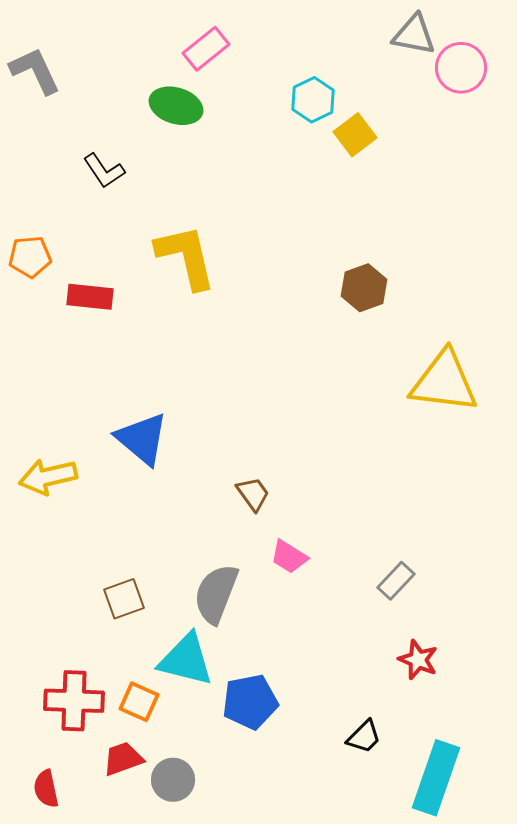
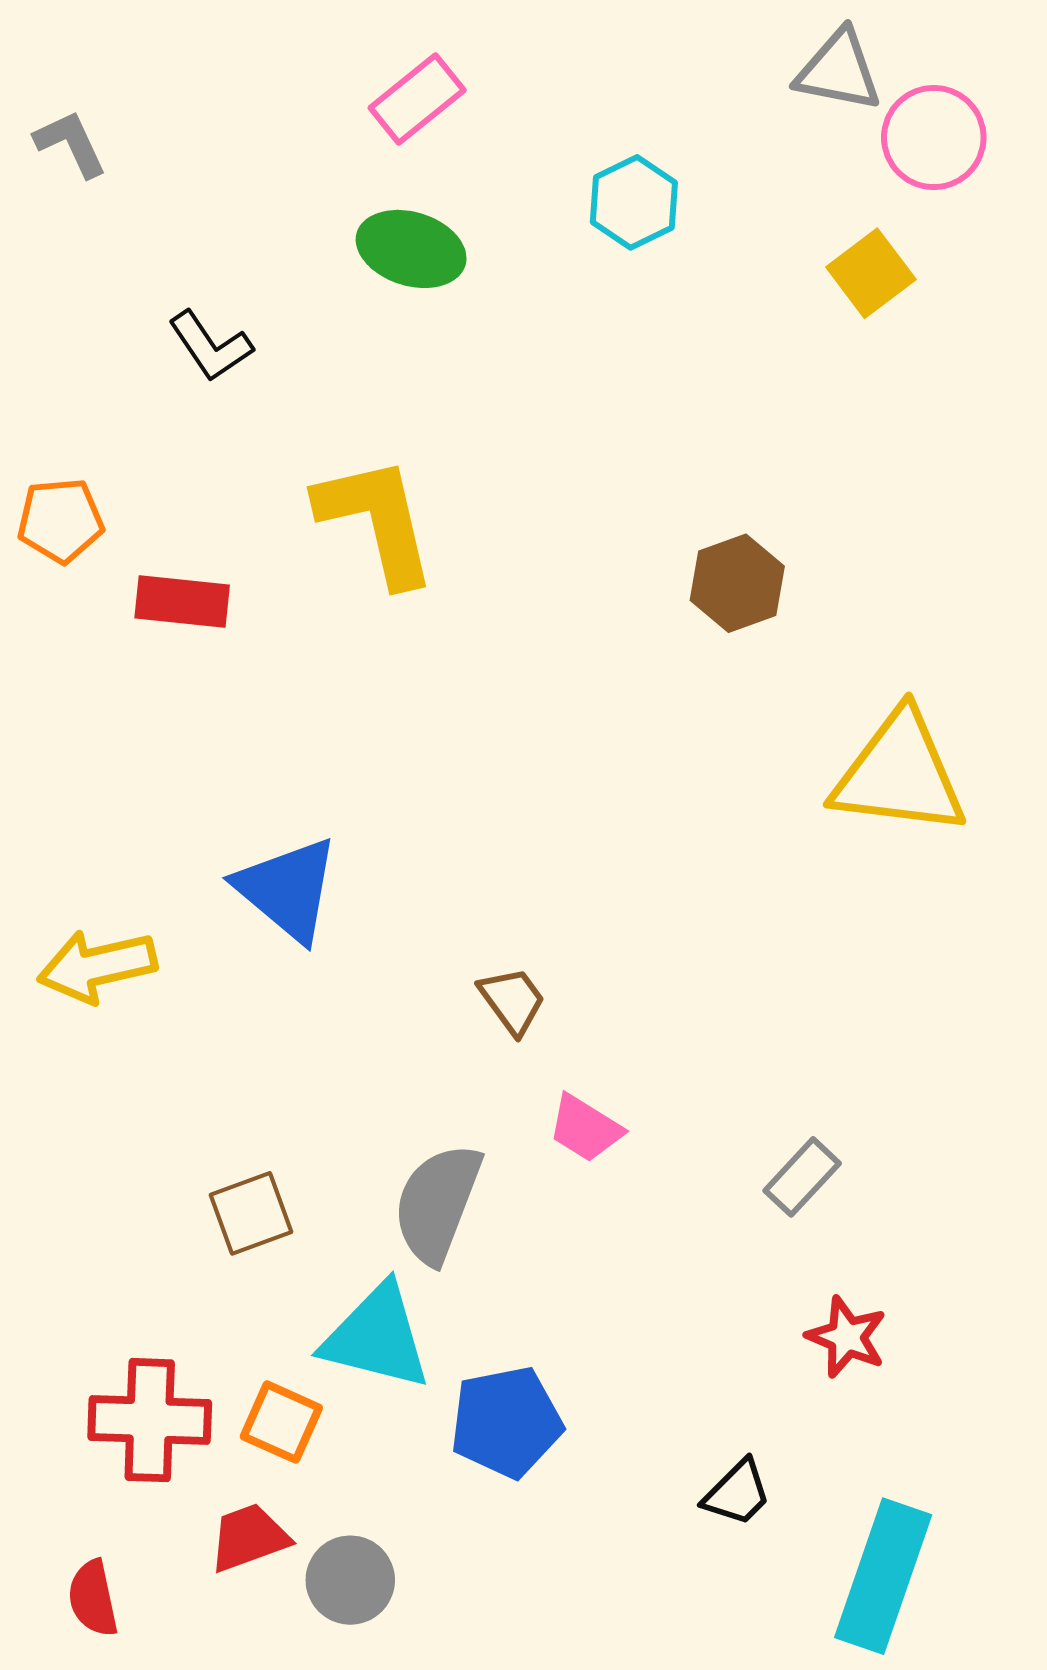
gray L-shape: (35, 71) -> (71, 144), size x0.7
green ellipse: (176, 106) -> (411, 249), moved
yellow square: (355, 135) -> (871, 273), moved

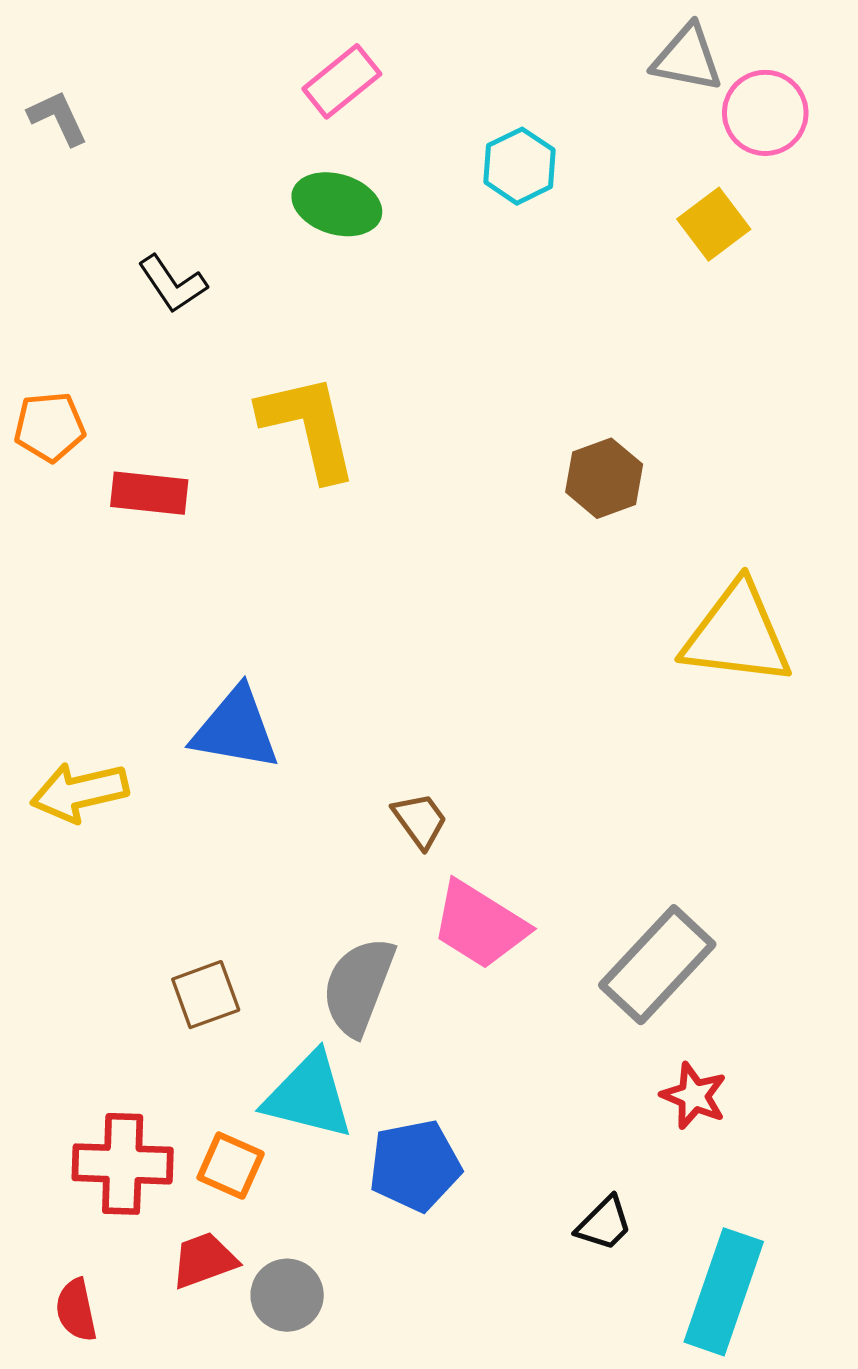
blue triangle: (287, 889) -> (236, 729), turned -30
pink trapezoid: (585, 1128) -> (480, 925), size x1.6
gray rectangle: (802, 1177) -> (657, 965), size x1.8

